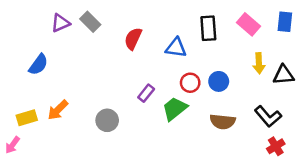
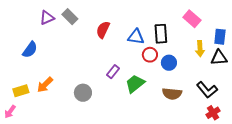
blue rectangle: (285, 22) -> (220, 37), moved
black rectangle: (208, 28) -> (161, 34), moved
red circle: (190, 83) -> (150, 55), moved

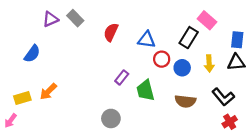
black rectangle: (161, 34) -> (189, 38), moved, turned 36
yellow arrow: (200, 49) -> (209, 63), moved
green trapezoid: (135, 84) -> (145, 90), turned -65
gray circle: (83, 93) -> (111, 118), moved

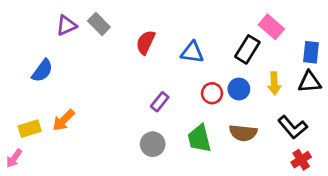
red circle: (162, 59) -> (212, 93), moved
green trapezoid: (145, 90) -> (199, 138), moved
gray circle: (111, 118) -> (153, 144), moved

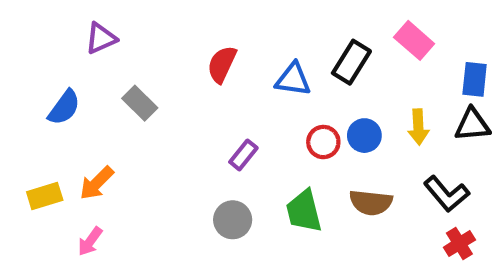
gray rectangle: (99, 24) -> (140, 103), moved
black rectangle: (247, 49) -> (351, 62), moved
pink arrow: (14, 158) -> (90, 241), moved

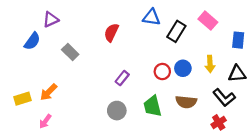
blue triangle: (293, 79) -> (151, 17), moved
blue semicircle: (64, 107) -> (32, 41), moved
black triangle: (472, 125) -> (237, 74), moved
red cross: (459, 244) -> (219, 122), moved

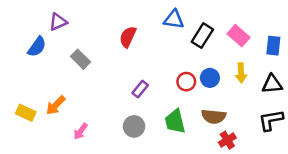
pink rectangle: (208, 21) -> (239, 36), moved
black L-shape: (224, 98) -> (271, 120), moved, turned 120
yellow rectangle: (23, 99) -> (26, 113), turned 42
pink arrow: (45, 121) -> (80, 131), moved
red cross: (219, 122) -> (227, 140), moved

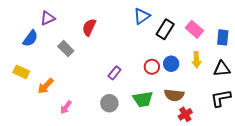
blue triangle: (174, 19) -> (142, 16), turned -42
red semicircle: (128, 37) -> (89, 27), moved
yellow rectangle: (26, 113) -> (21, 72), moved
green trapezoid: (175, 121) -> (143, 99), turned -85

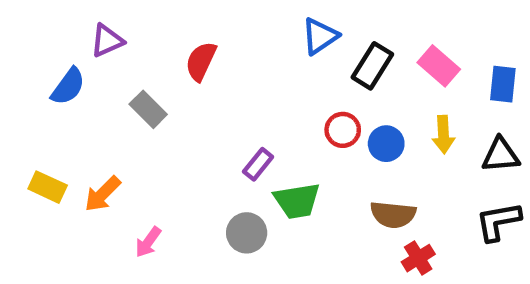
red circle: (152, 67) -> (343, 130), moved
yellow rectangle: (21, 72) -> (48, 187), moved
green trapezoid: (143, 99) -> (297, 201), moved

